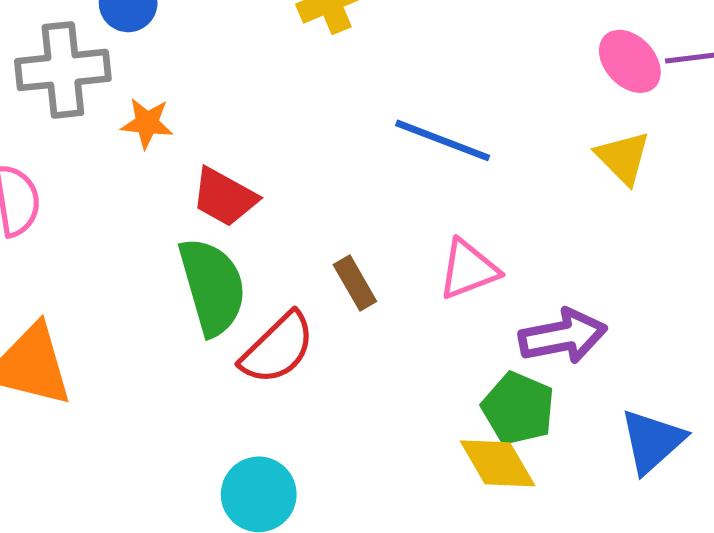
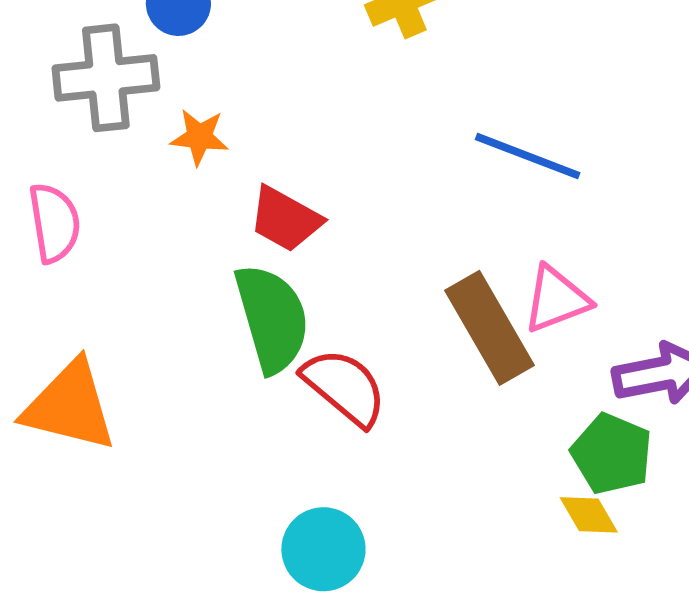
brown rectangle: (355, 283) -> (490, 328), moved, size x1.8
red semicircle: (278, 348) -> (344, 387), turned -96
yellow diamond: (498, 463) -> (589, 515), size x0.7

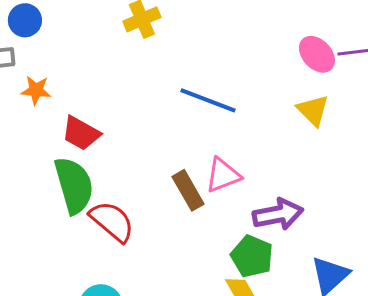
brown rectangle: (490, 328) -> (188, 190), size x0.7

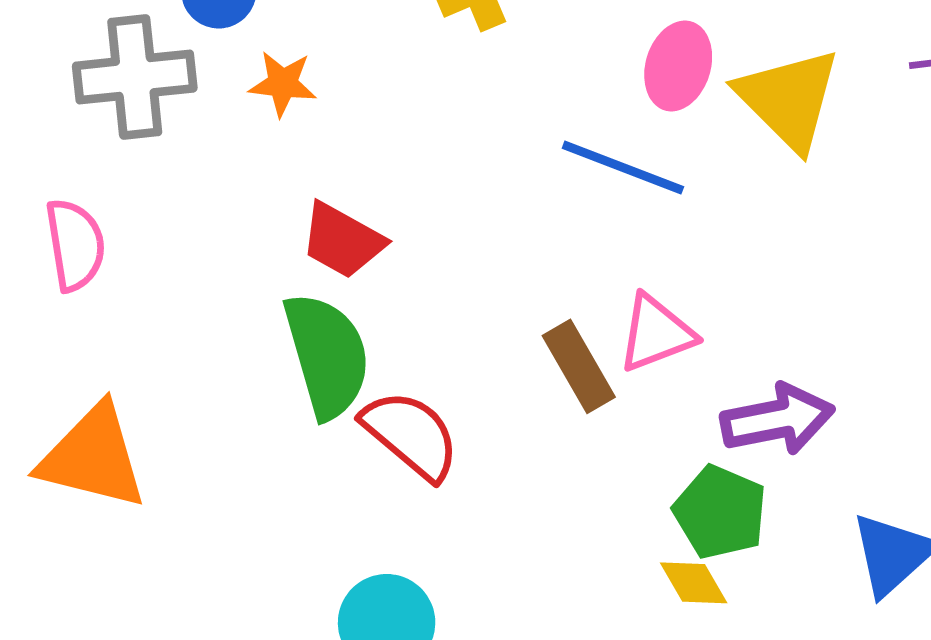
pink ellipse: (317, 54) -> (678, 66), moved, turned 60
orange star: (36, 90) -> (283, 84), moved
yellow triangle: (313, 110) -> (789, 99), moved, size x1.5

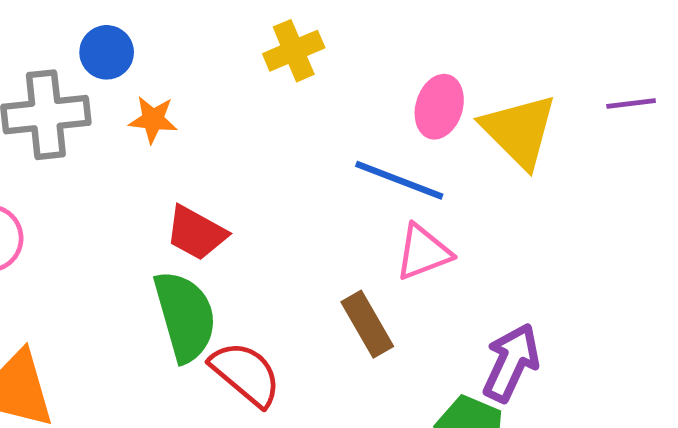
pink triangle: (656, 333) -> (423, 252), moved
purple arrow: (778, 419) -> (511, 363), turned -54

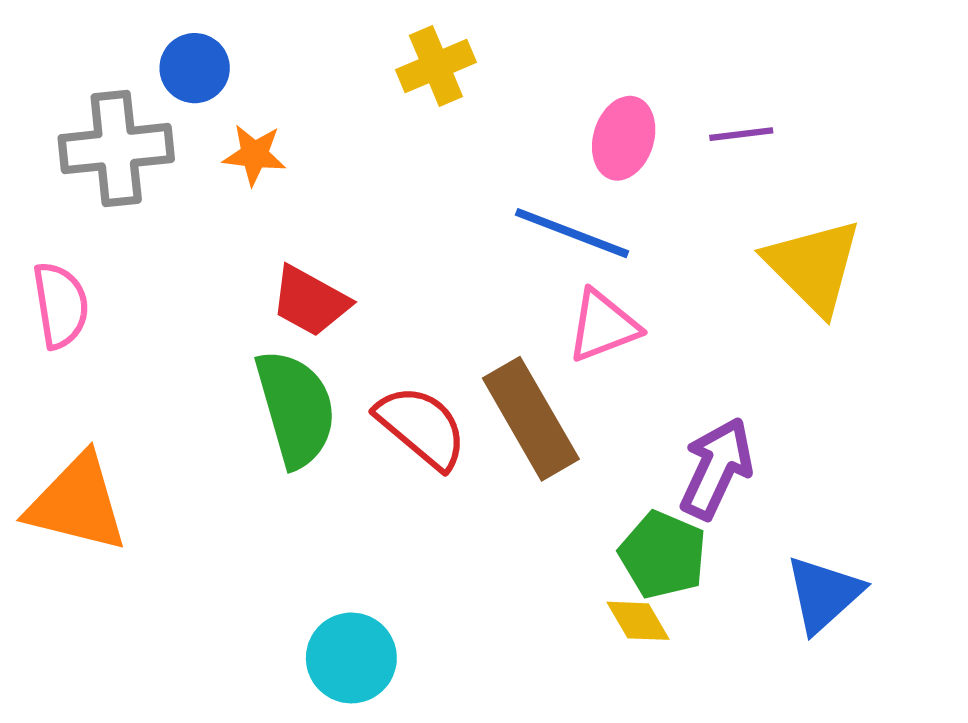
purple line: (631, 103) -> (741, 134), moved
yellow triangle: (519, 131) -> (813, 266), moved
brown rectangle: (367, 324) -> (531, 419), size x1.4
red semicircle: (246, 374) -> (421, 427), moved

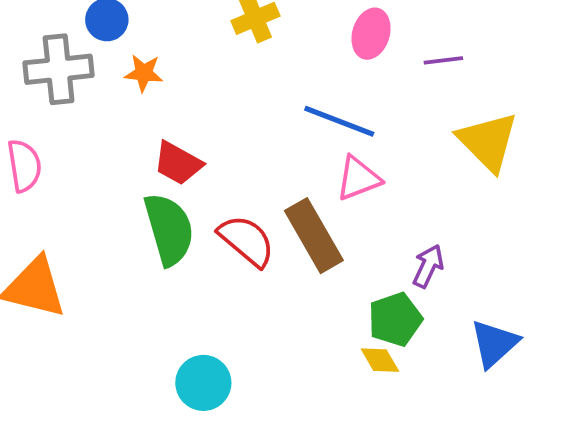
pink ellipse: (624, 138) -> (371, 34), moved
purple arrow: (716, 468) -> (428, 266), size x0.7
green pentagon: (663, 555) -> (395, 319), turned 30

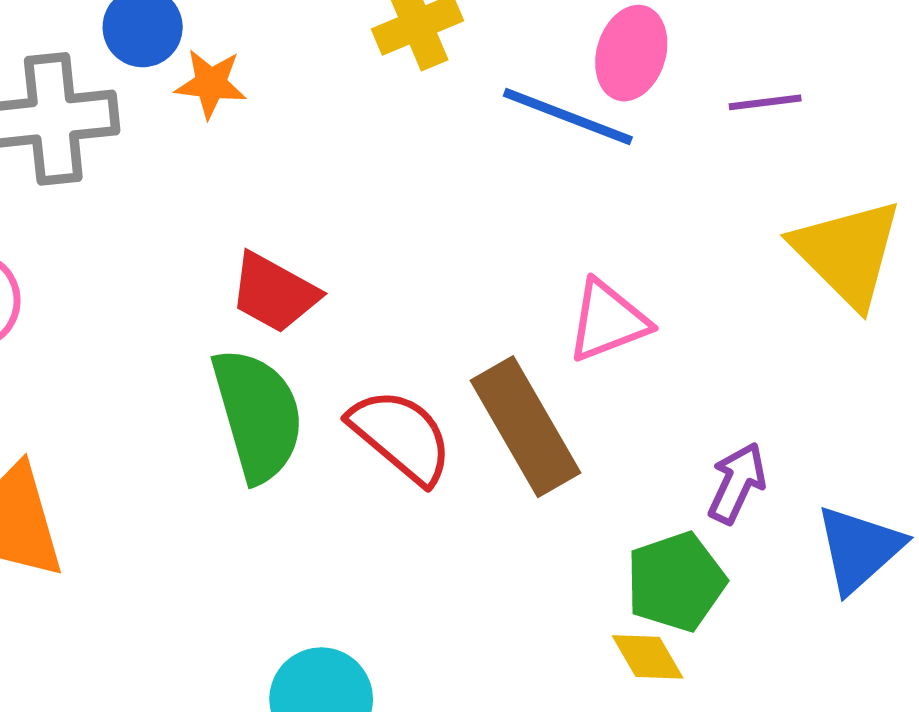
orange star: (144, 73) -> (211, 84), moved
blue line: (339, 121) -> (568, 117), moved
blue triangle: (494, 344) -> (859, 549), moved

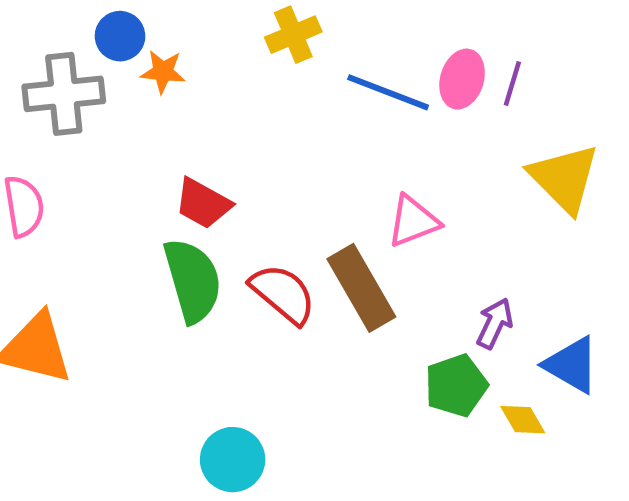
pink ellipse: (631, 53) -> (462, 79), moved
purple line: (765, 102) -> (512, 83), turned -66
blue triangle: (859, 549) -> (572, 365), turned -48
yellow diamond: (648, 657) -> (523, 420), moved

